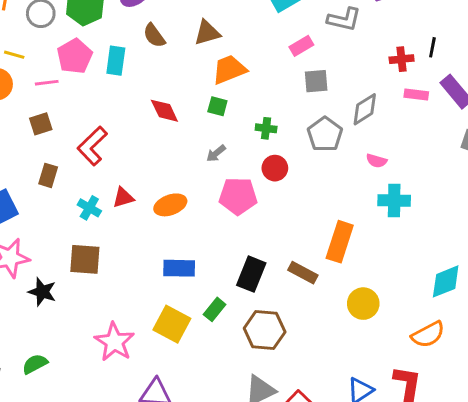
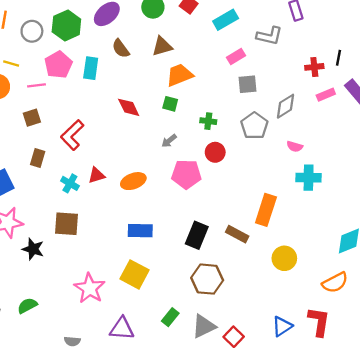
pink rectangle: (416, 94) -> (326, 95), turned -30
green rectangle: (215, 309) -> (170, 317), moved

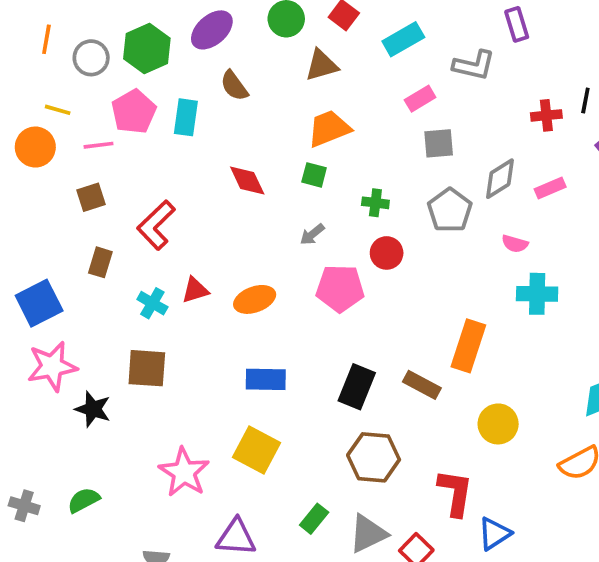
brown triangle: (162, 46) -> (322, 65), moved
pink rectangle: (326, 95) -> (550, 188), moved
red L-shape: (319, 322) -> (455, 493), moved

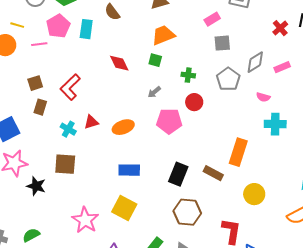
red cross: (546, 115) -> (280, 28), turned -35
brown square: (91, 197) -> (35, 83), moved

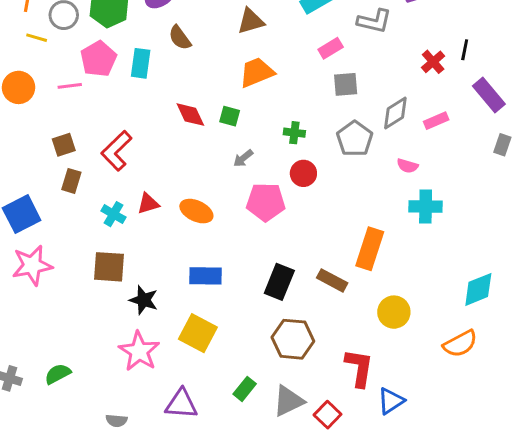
yellow line: (17, 25) -> (37, 38), moved
green square: (155, 60) -> (230, 116), moved
orange ellipse: (123, 127) -> (196, 211), turned 45
black star: (36, 186) -> (144, 300), moved

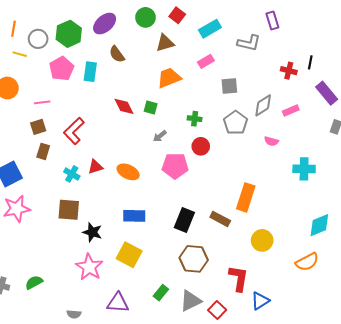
pink rectangle: (331, 48) -> (206, 61), moved
red cross: (433, 62) -> (289, 71), turned -35
pink line: (70, 86) -> (42, 102), moved
cyan cross: (426, 207) -> (304, 169), moved

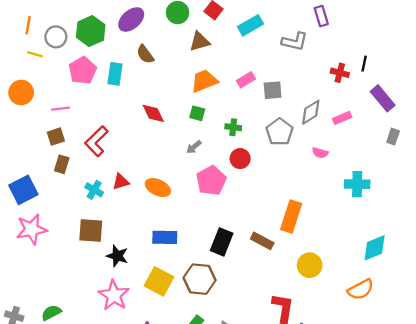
pink rectangle: (206, 61) -> (246, 80), moved
green square: (151, 107) -> (197, 113), moved
pink pentagon: (175, 166) -> (211, 181), turned -30
brown hexagon: (194, 259) -> (200, 279), moved

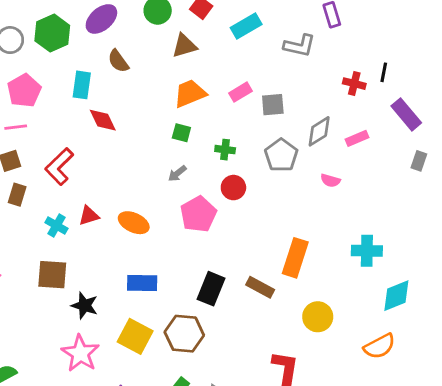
pink pentagon: (83, 70) -> (24, 91), moved
red diamond: (153, 113) -> (103, 120), moved
cyan cross: (357, 184) -> (367, 251), moved

